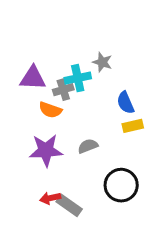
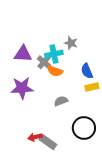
gray cross: (63, 90) -> (44, 62), turned -32
orange semicircle: (50, 110) -> (55, 71), moved
purple star: (46, 150) -> (22, 88), moved

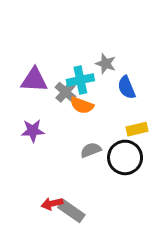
blue semicircle: (87, 71) -> (127, 87), moved
purple star: (22, 88) -> (33, 131), size x0.7
black circle: (84, 128) -> (125, 157), moved

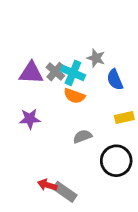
cyan cross: (80, 80) -> (73, 73), turned 35
gray cross: (65, 92) -> (55, 72), moved
black circle: (125, 157) -> (116, 161), moved
red arrow: (52, 204) -> (47, 185), turned 30

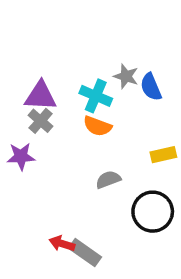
gray cross: (55, 72) -> (41, 121), moved
blue semicircle: (115, 80) -> (151, 87), moved
purple star: (30, 119) -> (21, 156), moved

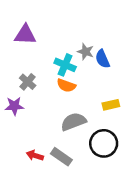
purple triangle: (41, 96) -> (25, 35), moved
gray semicircle: (108, 180) -> (73, 122), size x1.5
red arrow: (62, 244) -> (35, 155), moved
gray rectangle: (85, 253) -> (61, 157), moved

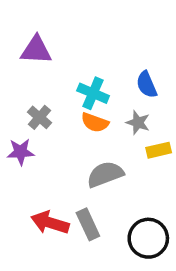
gray star: (86, 52) -> (138, 123), moved
black circle: (104, 143) -> (148, 238), moved
red arrow: (35, 155) -> (50, 223), size x1.5
gray rectangle: (61, 157) -> (88, 224), turned 30

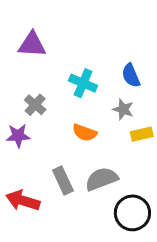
orange semicircle: (95, 123) -> (85, 133), moved
gray semicircle: (105, 174) -> (102, 179), moved
red arrow: (50, 223) -> (23, 201), moved
gray rectangle: (88, 224) -> (63, 180), moved

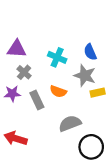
purple triangle: (32, 45) -> (17, 49), moved
gray star: (123, 109) -> (85, 76), size x1.5
gray rectangle: (63, 180) -> (37, 100), moved

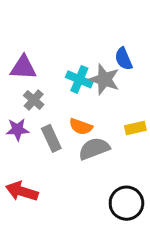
blue semicircle: (90, 52) -> (124, 59), moved
gray star: (85, 76) -> (104, 79), moved
gray semicircle: (70, 123) -> (94, 149), moved

